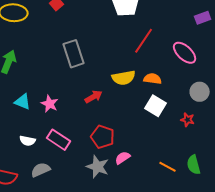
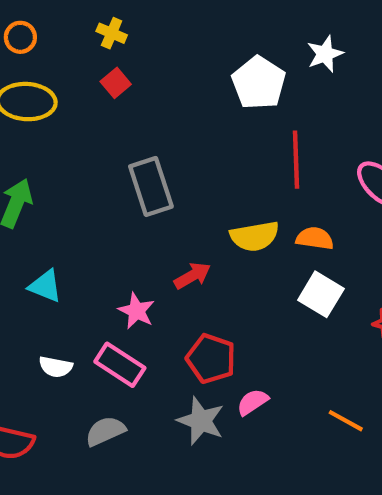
red line: (144, 41) -> (296, 160), turned -36
pink star: (50, 104) -> (136, 311), moved
gray semicircle: (41, 170) -> (105, 431), moved

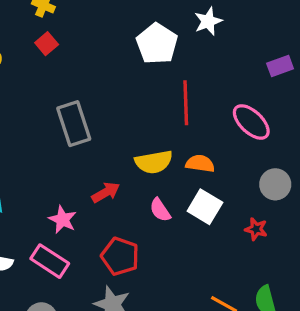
pink semicircle: (253, 402) -> (160, 210), moved, turned -90

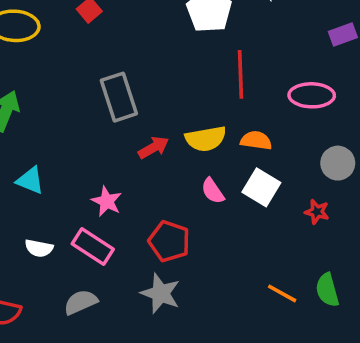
pink ellipse: (251, 122) -> (312, 95), turned -42
red arrow: (106, 192) -> (154, 147), moved

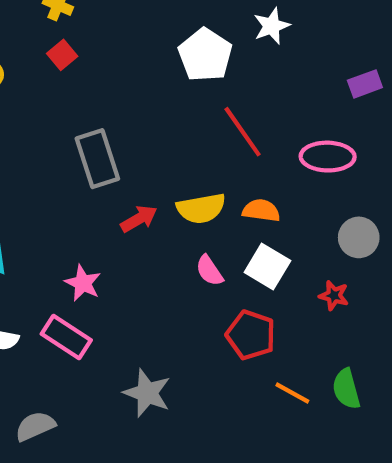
red line: (240, 74) -> (243, 132), turned -33
red pentagon: (169, 241) -> (251, 335), moved
gray semicircle: (81, 302) -> (35, 426), moved

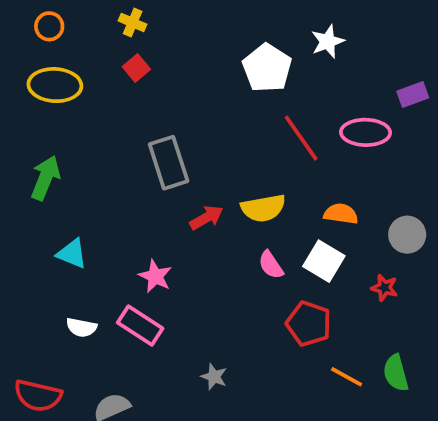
pink ellipse: (328, 157) -> (366, 132), moved
orange semicircle: (261, 210) -> (341, 214), moved
gray star: (147, 393) -> (214, 377), size x0.6

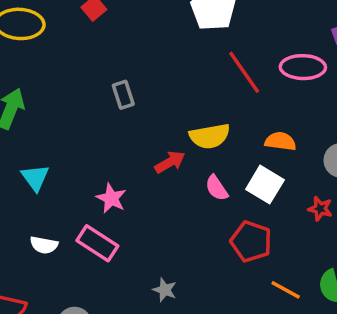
gray rectangle: (169, 163) -> (123, 95), size x0.6
red arrow: (206, 218) -> (170, 162), moved
cyan triangle: (72, 254) -> (35, 178), turned 32

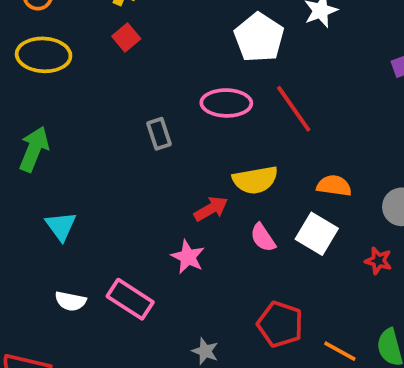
pink ellipse: (303, 67) -> (226, 103), moved
pink star: (111, 198) -> (188, 257), moved
red pentagon: (251, 242) -> (280, 324), moved

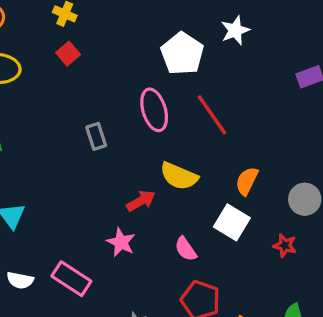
pink ellipse: (226, 103) -> (154, 110), turned 72
yellow semicircle: (255, 180) -> (179, 176), turned 33
orange semicircle: (334, 186) -> (247, 181), turned -72
pink semicircle: (263, 238) -> (186, 249), moved

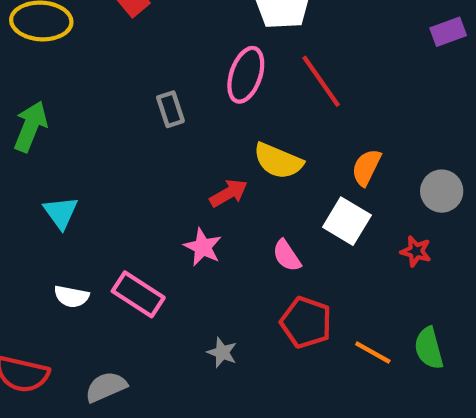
pink ellipse: (154, 110) -> (246, 75), turned 36

